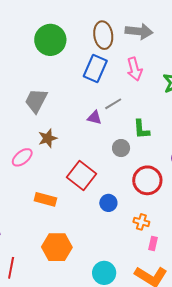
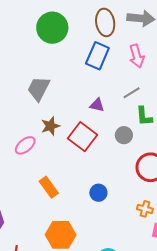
gray line: (113, 104) -> (132, 93), moved
red square: (81, 176) -> (83, 137), moved
orange rectangle: (45, 199) -> (49, 187), turned 40
blue circle: (108, 203) -> (98, 193), moved

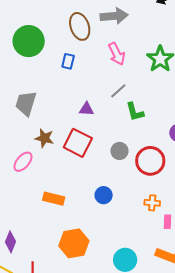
blue rectangle: (97, 56) -> (68, 61), moved, size x0.6
brown star: (50, 126) -> (44, 138), turned -30
gray circle: (124, 135) -> (119, 151), moved
orange rectangle: (49, 187) -> (54, 199), turned -30

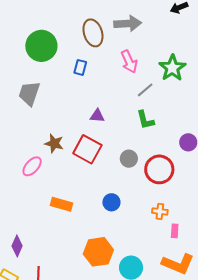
gray line: (118, 91) -> (145, 90), moved
gray trapezoid: (26, 103) -> (29, 93), moved
orange hexagon: (74, 243) -> (98, 252), moved

